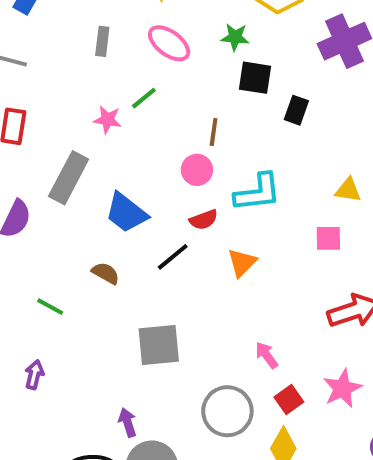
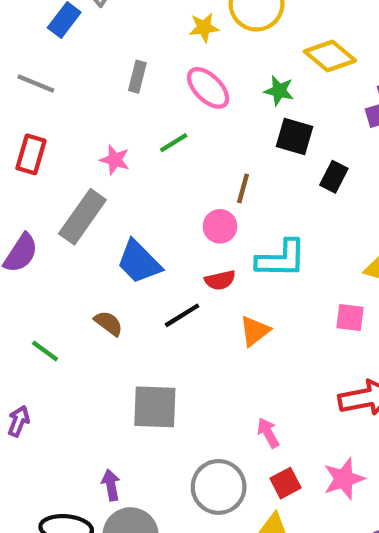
pink star: (108, 120) -> (115, 160), moved

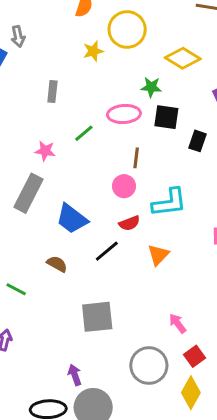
pink ellipse: (208, 88) -> (124, 114), moved, turned -40

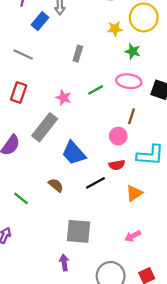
green star: (151, 87) -> (133, 51), moved
pink arrow: (178, 323) -> (133, 236), moved, turned -91
purple arrow: (75, 375) -> (64, 263), moved

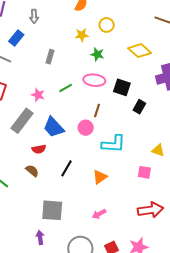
yellow circle: (144, 17) -> (107, 25), size x0.6
blue rectangle: (40, 21) -> (16, 38), moved
blue trapezoid: (74, 153) -> (54, 127), moved
red semicircle: (117, 165) -> (39, 149), moved
black line: (96, 183) -> (66, 168), turned -30

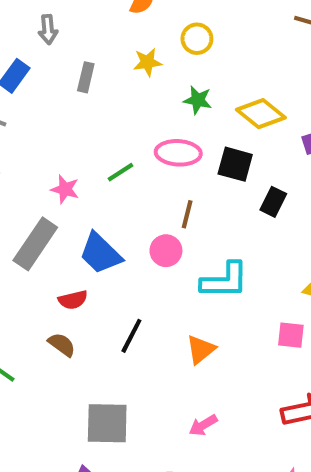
yellow diamond: (140, 51) -> (261, 114), moved
green star: (97, 54) -> (198, 100), moved
gray rectangle: (50, 57) -> (86, 77), moved

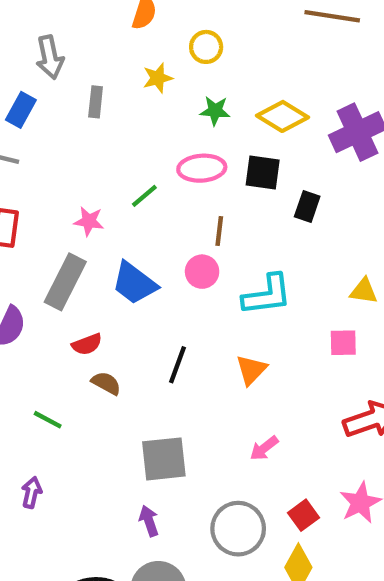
gray arrow: (48, 29) -> (50, 57), size x1.4
red semicircle: (73, 300) -> (87, 344), moved

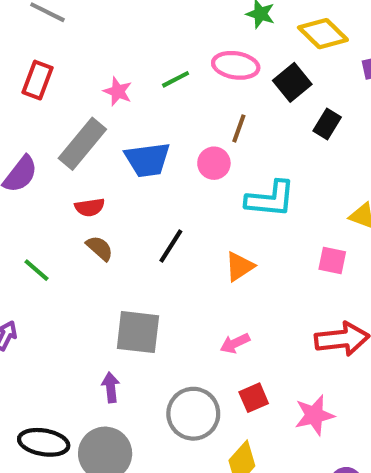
black square: (263, 172) -> (292, 82), turned 30
blue trapezoid: (134, 283) -> (147, 160), turned -57
red square: (304, 515) -> (254, 398), moved

